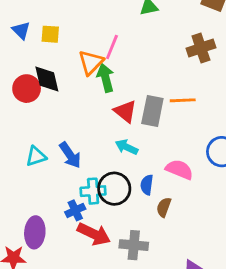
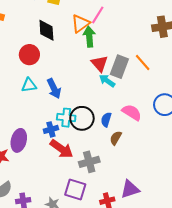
red circle: (27, 89) -> (29, 55), moved
orange line: (183, 100) -> (143, 62), turned 42
cyan arrow: (127, 147) -> (107, 81), moved
gray cross: (134, 245) -> (89, 162), turned -30

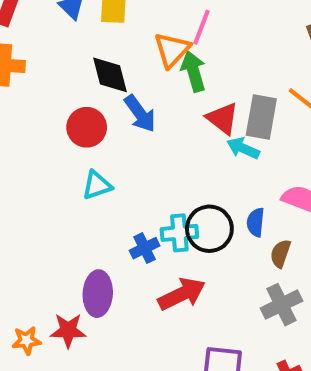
blue arrow: (54, 89) -> (140, 114), moved
blue cross: (51, 129) -> (145, 248), moved
red arrow: (61, 149) -> (182, 294), turned -50
gray cross: (89, 162) -> (281, 305), moved

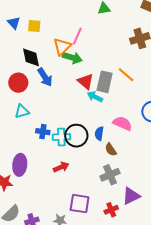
green arrow: (193, 71) -> (72, 58), turned 120
blue cross: (145, 248) -> (43, 132), moved, turned 32
brown semicircle: (280, 254) -> (111, 150), turned -56
red arrow: (182, 294) -> (61, 167), size x0.7

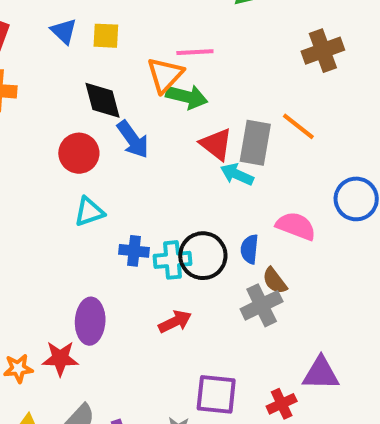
pink line: (77, 36) -> (195, 52), turned 66
gray cross: (110, 175) -> (262, 305), moved
purple triangle: (131, 196) -> (321, 373), turned 30

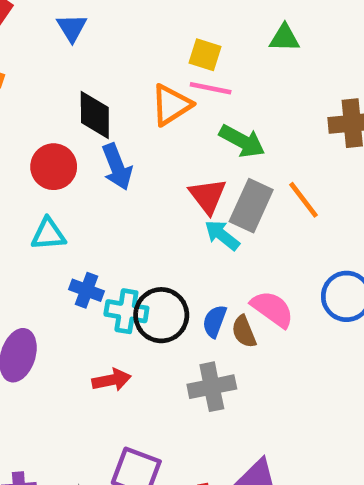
yellow square: (106, 36) -> (205, 55), moved
green arrow: (187, 97) -> (242, 141), moved
brown semicircle: (275, 281) -> (244, 332), moved

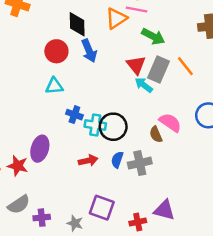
blue semicircle: (215, 321) -> (117, 160), moved

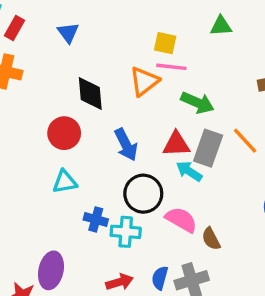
blue arrow: (89, 51) -> (126, 145), moved
red triangle: (136, 65) -> (176, 144), turned -50
pink semicircle: (170, 123) -> (181, 220), moved
black circle: (113, 127) -> (143, 194), moved

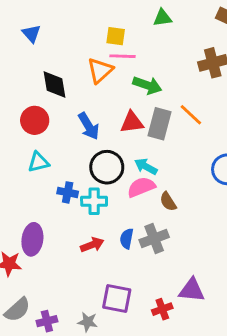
cyan arrow: (189, 171) -> (146, 166), moved
pink semicircle: (181, 220) -> (141, 187), turned -48

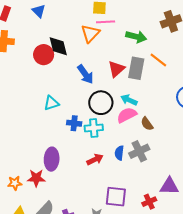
green arrow: (147, 85) -> (136, 37), moved
red circle: (35, 120) -> (44, 55), moved
red triangle: (132, 122) -> (116, 69), turned -30

